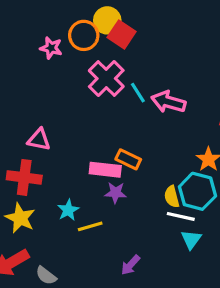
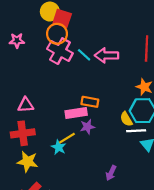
orange circle: (84, 35) -> (57, 34), moved
yellow line: (90, 226) -> (67, 138), moved

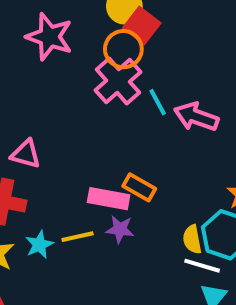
pink star: (17, 41) -> (49, 37), size x1.6
cyan star: (59, 147) -> (39, 245), moved

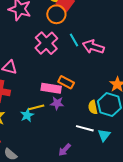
pink cross: (118, 81) -> (46, 43), moved
cyan star: (39, 245) -> (27, 115), moved
white line: (202, 266) -> (85, 128), moved

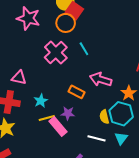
pink arrow: (93, 47) -> (101, 79), moved
pink rectangle: (51, 88) -> (58, 126), moved, turned 42
cyan star: (27, 115) -> (41, 101), moved
cyan triangle: (104, 135) -> (121, 138), moved

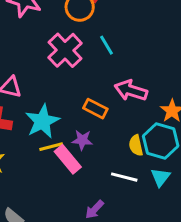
cyan star: (41, 101) -> (42, 121), size x1.6

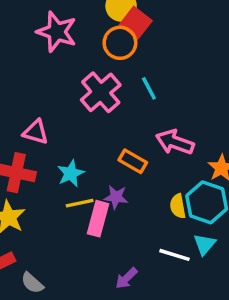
cyan star: (42, 121) -> (71, 173), size x0.7
pink rectangle: (68, 159) -> (98, 219), turned 52
white line: (124, 177) -> (175, 255), moved

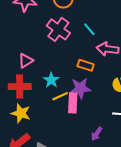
cyan line: (149, 88) -> (89, 29), moved
pink triangle: (36, 132) -> (26, 61), turned -35
purple star: (116, 197) -> (80, 88), size x1.5

